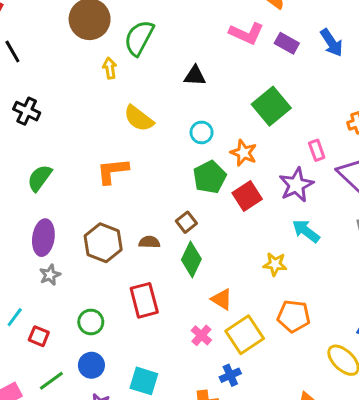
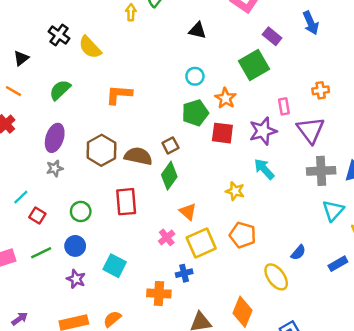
purple rectangle: (287, 43) -> (272, 36), moved
yellow semicircle: (139, 118) -> (90, 47), moved
red square: (247, 196) -> (222, 133), turned 30
brown semicircle: (149, 242) -> (138, 156), size x1.6

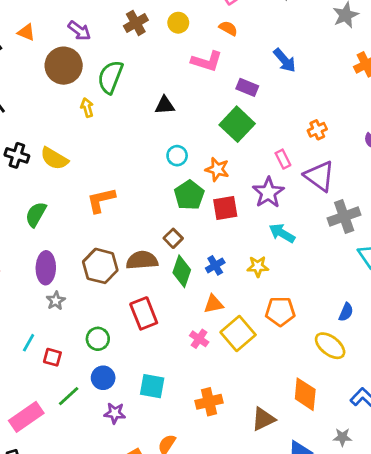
orange triangle: (188, 212) -> (214, 304), turned -36
blue cross: (184, 273) -> (215, 265), moved

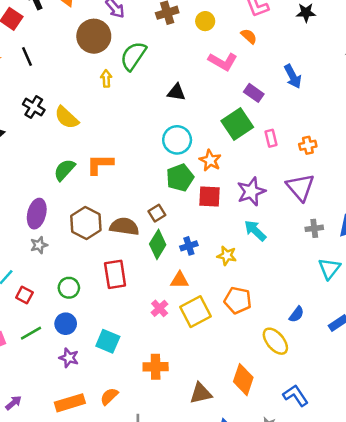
cyan circle: (177, 156) -> (177, 140), size x1.5
pink rectangle: (283, 159) -> (271, 138), moved
green semicircle: (36, 214) -> (64, 170), moved
gray cross: (344, 217) -> (314, 228), size x0.6

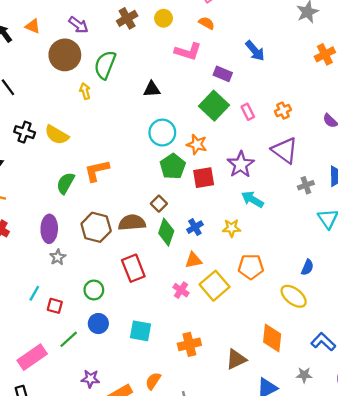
purple star: (69, 358) -> (90, 379), moved

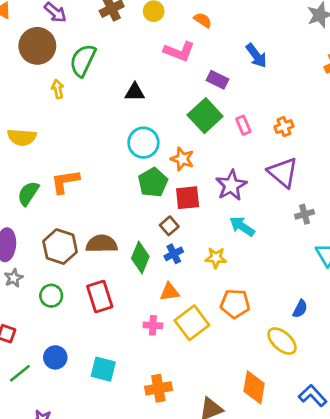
yellow semicircle: (57, 135) -> (22, 137), turned -30
brown square: (159, 204) -> (169, 226), moved
green circle: (94, 290) -> (51, 296), moved
pink cross: (181, 290) -> (153, 325), turned -35

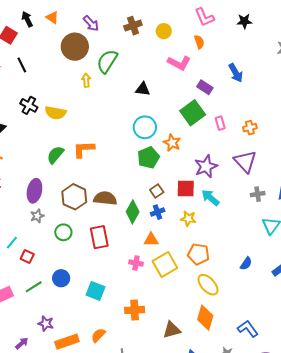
orange semicircle: (203, 20) -> (199, 42), turned 32
red square: (188, 198) -> (186, 188), moved
yellow ellipse: (282, 341) -> (208, 285), moved

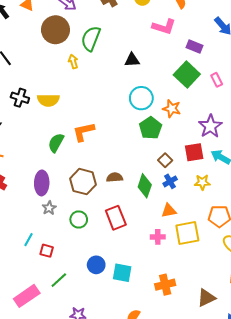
brown semicircle: (105, 198) -> (115, 177), size x0.7
yellow square: (165, 264) -> (187, 233), turned 30
blue circle: (61, 278) -> (96, 265), moved

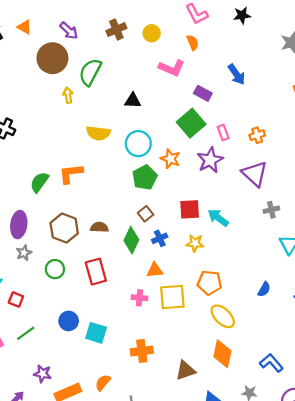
yellow semicircle: (48, 100) -> (98, 133), moved
purple star: (210, 126) -> (210, 160), moved
brown square: (165, 160) -> (146, 214), moved

